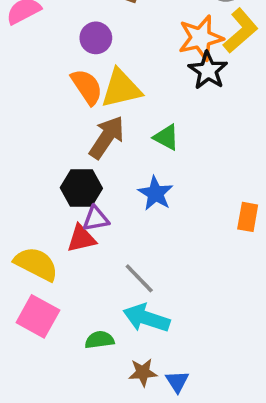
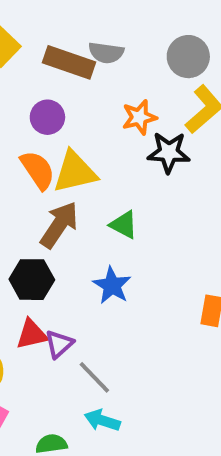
orange star: (201, 38) -> (139, 117), moved, size x0.7
black star: (208, 70) -> (169, 152), turned -30
purple triangle: (96, 219) -> (59, 344), moved, turned -32
cyan arrow: (146, 318) -> (102, 420), size x0.7

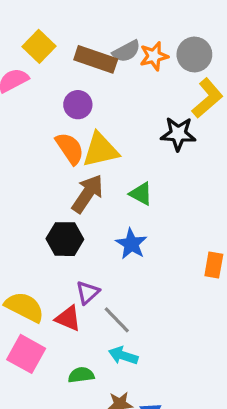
gray semicircle: (106, 53) -> (126, 51), turned -36
orange star: (139, 117) -> (154, 56), moved
red triangle: (32, 334) -> (68, 318), moved, turned 36

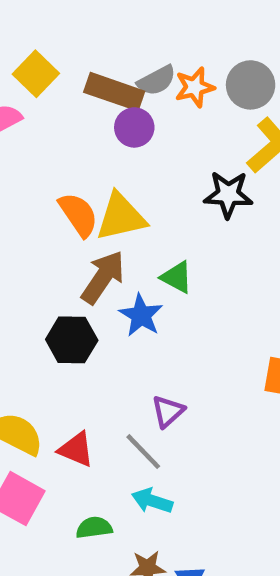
purple circle: (78, 105) -> (134, 127), moved
blue star: (131, 244) -> (141, 315), moved
purple triangle: (88, 292) -> (168, 411), moved

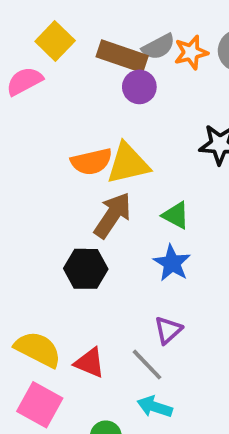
orange semicircle: (78, 215) -> (91, 162), turned 111
blue star: (141, 315) -> (172, 263), moved

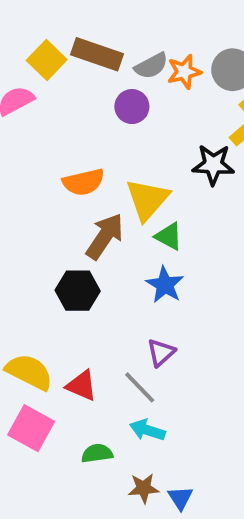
brown rectangle: (122, 56) -> (97, 54), moved
yellow triangle: (128, 164) -> (147, 200), moved, turned -36

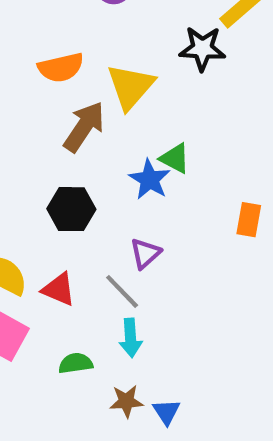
green triangle: (169, 236) -> (175, 158), moved
black hexagon: (78, 291) -> (71, 209), moved
cyan arrow: (147, 430) -> (131, 338), turned -112

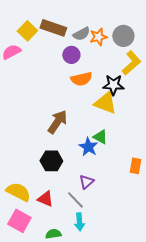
orange semicircle: (61, 68) -> (81, 79), moved
yellow triangle: (131, 87) -> (105, 103), moved, turned -50

